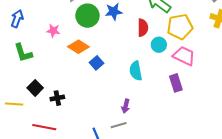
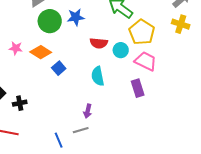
yellow pentagon: (180, 27) -> (142, 32), turned -30
red semicircle: (143, 28) -> (99, 43), moved, turned 96
pink star: (53, 31) -> (16, 48), moved

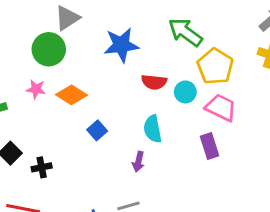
blue star: (76, 17) -> (121, 45), size x1.4
green circle: (50, 21) -> (49, 49), moved
blue square: (59, 68) -> (97, 130), moved
purple arrow: (88, 111) -> (138, 162), moved

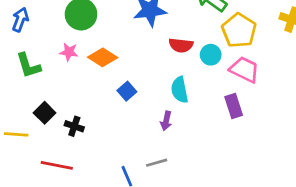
black cross: (42, 167) -> (74, 126), turned 30

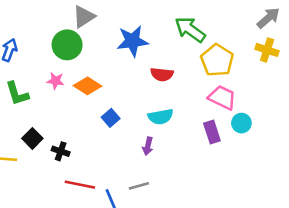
cyan circle: (211, 55) -> (241, 123), moved
cyan semicircle: (180, 90) -> (161, 117), turned -90
red line: (57, 165) -> (80, 185), moved

